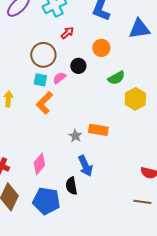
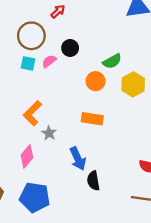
orange circle: (101, 48) -> (96, 81), moved
orange L-shape: (44, 103) -> (32, 113), moved
gray star: (75, 136) -> (49, 133), moved
black semicircle: (71, 186) -> (93, 181), moved

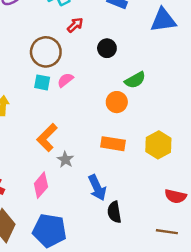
black circle: (70, 48) -> (107, 48), moved
yellow hexagon: (133, 84) -> (158, 145), moved

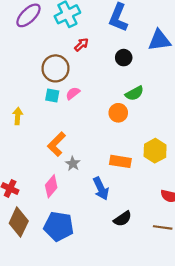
black circle: (107, 48) -> (124, 58), moved
orange rectangle: (113, 144) -> (120, 161), moved
black semicircle: (114, 212) -> (123, 219), moved, turned -114

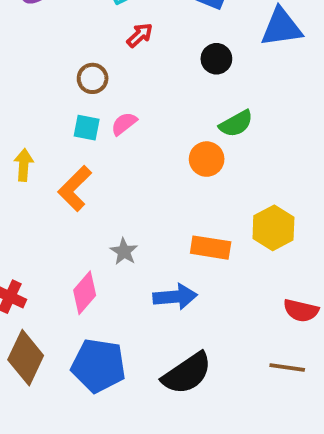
brown circle: (56, 68) -> (93, 78), size x0.6
orange L-shape: (57, 144) -> (75, 189), moved
blue arrow: (101, 188) -> (175, 297), turned -70
black semicircle: (123, 219) -> (187, 373), moved, size x1.5

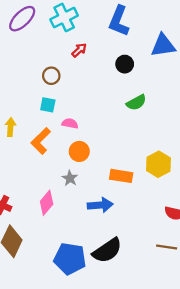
pink semicircle: (124, 124) -> (70, 123), moved, turned 49
orange circle: (207, 159) -> (79, 151), moved
blue pentagon: (98, 366) -> (70, 259), moved

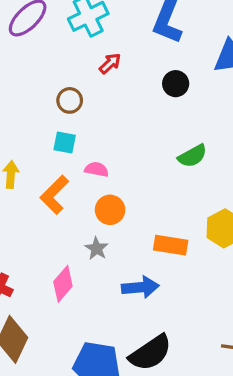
green semicircle: (136, 103) -> (192, 156), moved

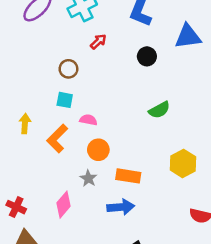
orange rectangle: (171, 245) -> (128, 176), moved

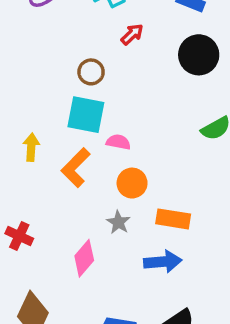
black circle: (147, 56) -> (199, 55), size x1.5
cyan square: (65, 100) -> (86, 115), size x1.6
red cross: (16, 207) -> (19, 236), moved

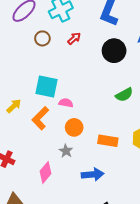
brown circle: (91, 72) -> (42, 38), moved
yellow arrow: (31, 147) -> (14, 106), turned 42
orange rectangle: (173, 219) -> (108, 141), moved

